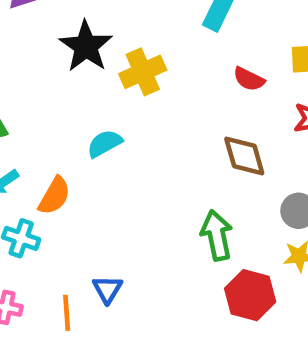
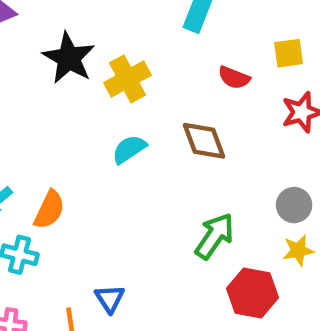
cyan semicircle: (105, 143) -> (129, 149), moved
brown diamond: (244, 156) -> (204, 141), moved
green arrow: (217, 235) -> (214, 236), turned 51

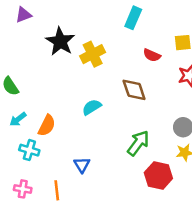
cyan semicircle: (129, 149) -> (92, 107), moved
blue triangle: (110, 299) -> (82, 165), moved

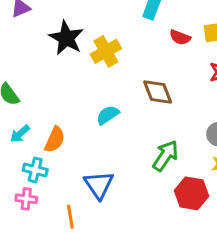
red semicircle: (152, 55) -> (180, 37), moved
blue triangle: (82, 165) -> (99, 185), size x1.5
pink cross: (23, 189) -> (26, 199), moved

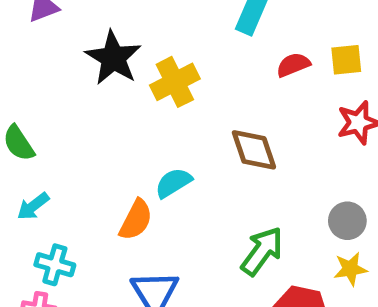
red semicircle: (180, 37) -> (293, 65), turned 135
orange semicircle: (55, 140) -> (136, 220), moved

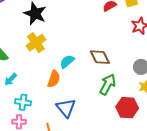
yellow cross: (175, 82) -> (36, 43), moved
brown diamond: (254, 150) -> (100, 57), moved

